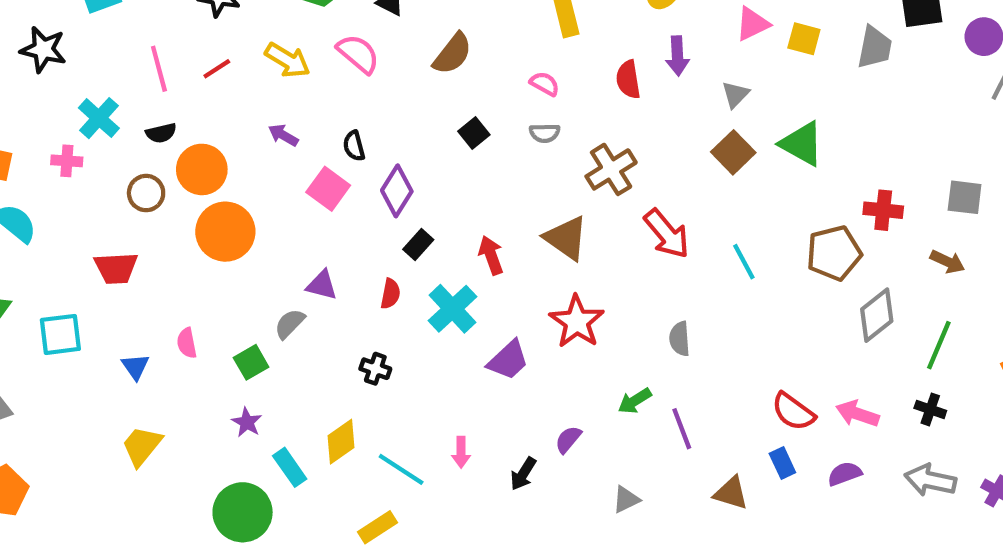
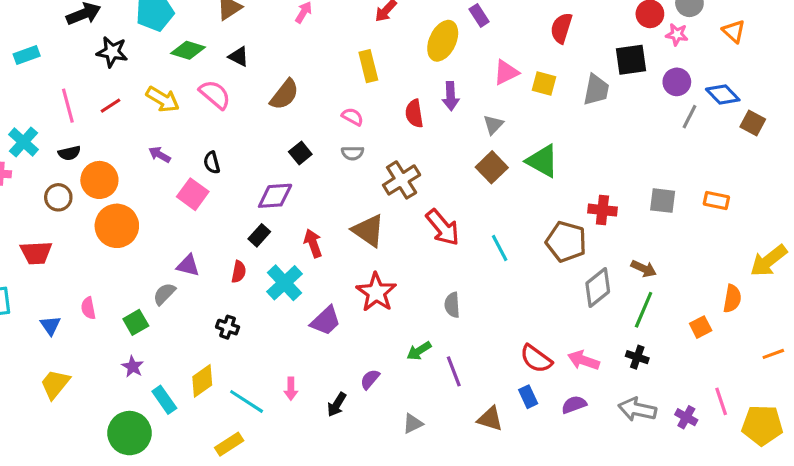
purple diamond: (397, 191) -> (275, 196), moved, turned 54
brown pentagon: (834, 253) -> (566, 242), turned 30
brown arrow: (947, 262) -> (644, 269), moved

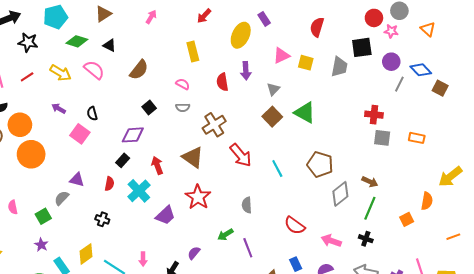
red cross: (602, 210) -> (374, 115), moved
red semicircle: (536, 359) -> (295, 225), moved

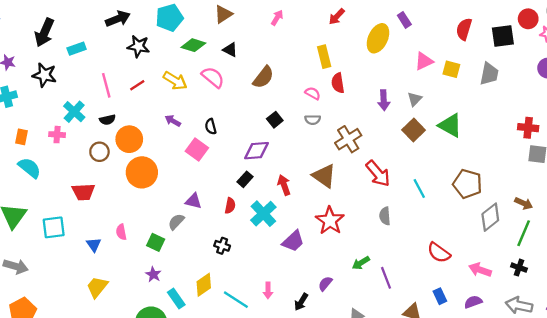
black square: (362, 47) -> (503, 36), moved
purple arrow: (246, 71) -> (384, 100), moved
red semicircle: (222, 82) -> (338, 83), moved
gray semicircle: (247, 205) -> (385, 216), moved
green square: (43, 216) -> (156, 242), turned -35

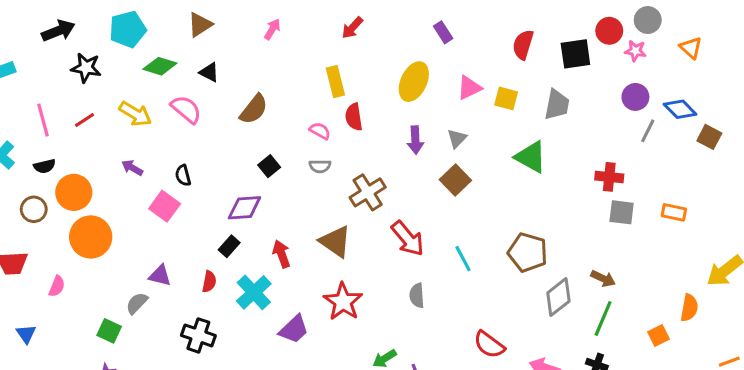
yellow ellipse: (378, 38) -> (414, 82), moved
green triangle: (450, 125) -> (531, 157), moved
pink semicircle: (121, 232) -> (57, 286), moved, turned -147
black cross: (222, 246) -> (198, 335), size x1.5

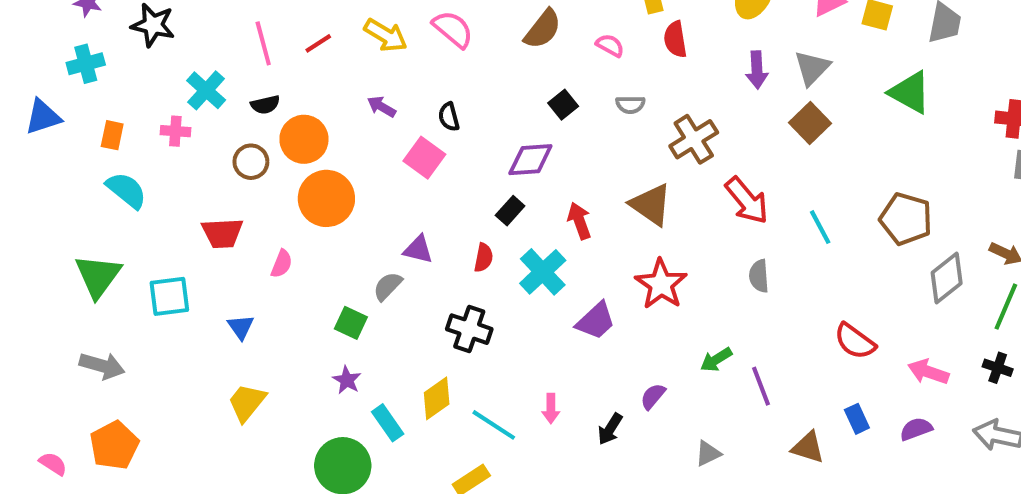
pink semicircle: (320, 131) -> (610, 45), moved
gray triangle: (457, 138) -> (812, 68), size x1.4

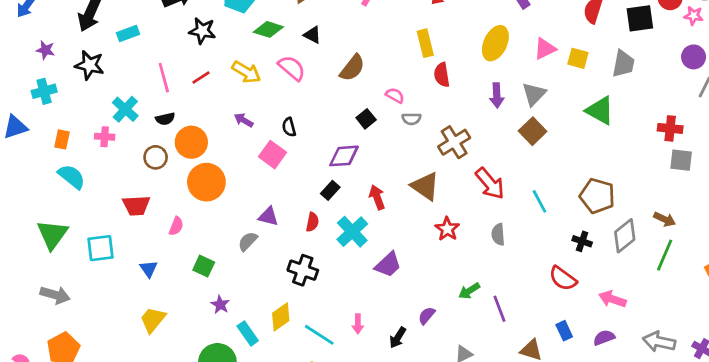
pink semicircle: (610, 45) -> (395, 95), moved
red star: (661, 284) -> (447, 229), moved, size x0.7
green square: (351, 323) -> (204, 266), moved
black cross: (998, 368) -> (582, 241), moved

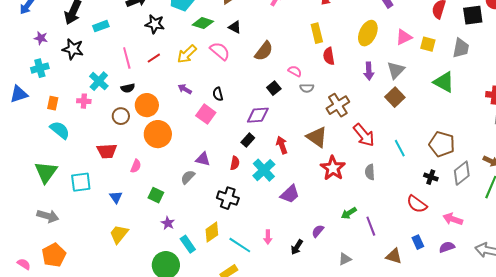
yellow arrow: (246, 72) -> (187, 54), turned 105
red star: (447, 229) -> (333, 168), size x1.4

